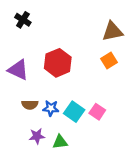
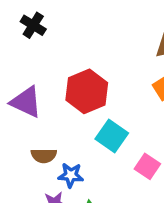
blue star: (51, 108) -> (71, 175), moved
cyan square: (74, 112) -> (112, 136), moved

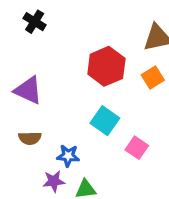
red hexagon: (87, 91) -> (106, 66), moved
brown semicircle: (44, 156) -> (30, 138), moved

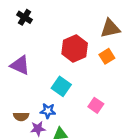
cyan square: (105, 121) -> (61, 86), moved
brown semicircle: (30, 138) -> (21, 116), moved

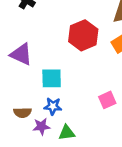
cyan square: (61, 86) -> (52, 78), moved, turned -36
pink square: (96, 105) -> (107, 100), turned 32

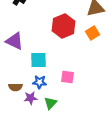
pink square: (107, 100) -> (68, 77), moved, turned 32
green triangle: (67, 133) -> (51, 103), turned -40

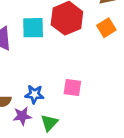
cyan square: (39, 60) -> (33, 28), moved

